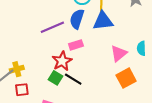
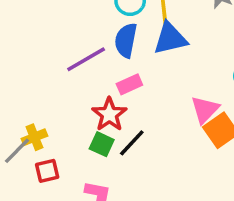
pink triangle: (119, 53) -> (205, 110), moved
black line: (73, 79) -> (132, 143), turned -72

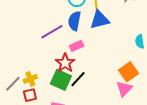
pink triangle: (205, 110) -> (124, 89), moved
yellow cross: (34, 137) -> (30, 79), moved
green square: (102, 144) -> (61, 80), size x1.5

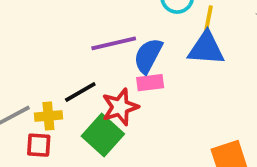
blue semicircle: (74, 21) -> (148, 56), moved
black line: (78, 79) -> (80, 92), moved

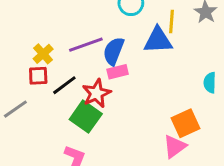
yellow line: (208, 20) -> (172, 22), moved
yellow cross: (48, 116) -> (43, 54), moved, turned -30
red square: (39, 145) -> (38, 76), moved

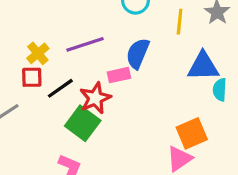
blue triangle: (158, 40) -> (203, 66), moved
blue semicircle: (114, 51) -> (138, 53), moved

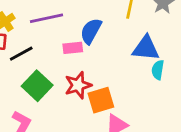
red star: (95, 98) -> (78, 85), moved
orange square: (192, 133) -> (101, 100), moved

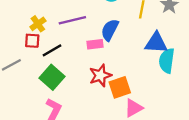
cyan semicircle: (158, 70) -> (167, 61), size x1.5
green square: (37, 86) -> (52, 77), moved

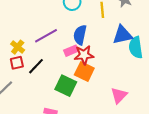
red star: (100, 75) -> (84, 55), moved, turned 30
green square: (52, 77) -> (66, 86), moved
orange square: (120, 87) -> (84, 72), moved, turned -30

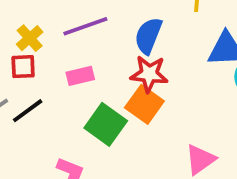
pink rectangle: (71, 51) -> (80, 76), moved
black line: (36, 66) -> (28, 111), moved

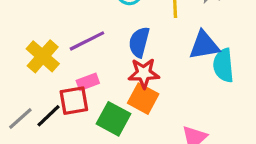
yellow cross: (30, 38) -> (43, 56), size x1.5
red square: (23, 67) -> (74, 101), moved, size x1.4

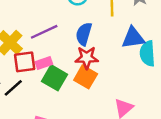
red square: (74, 101) -> (25, 62), moved
green square: (114, 119) -> (54, 78), moved

